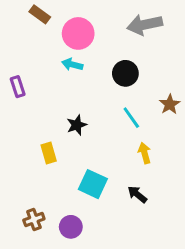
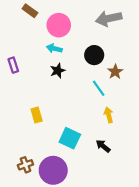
brown star: (170, 104) -> (115, 72), moved
black star: (77, 125) -> (58, 71), moved
purple circle: (71, 227) -> (53, 170), size x1.6

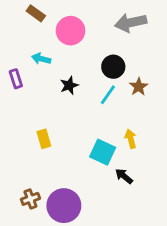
cyan arrow: (54, 48) -> (41, 59), moved
cyan line: (99, 88) -> (108, 95), moved, turned 70
cyan square: (70, 138) -> (103, 152), moved

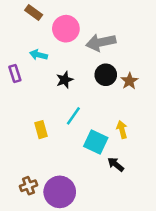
gray arrow: (131, 23) -> (101, 42), moved
black circle: (113, 67) -> (106, 75), moved
cyan line: (108, 95) -> (73, 116), moved

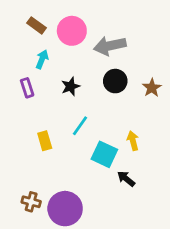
brown rectangle: (34, 12) -> (37, 25), moved
cyan arrow: (38, 55) -> (42, 59), turned 98
purple rectangle: (15, 74) -> (27, 88), moved
brown star: (129, 81) -> (152, 88), moved
brown cross: (29, 186) -> (31, 202), turned 35

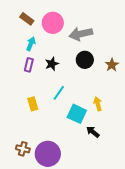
purple rectangle: (27, 88) -> (29, 65), moved, turned 32

